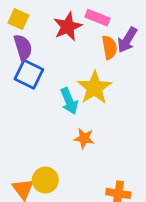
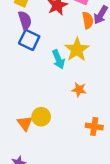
orange star: (84, 138) -> (79, 90), moved

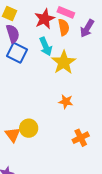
orange semicircle: (88, 20) -> (64, 27), moved
cyan arrow: (58, 59) -> (46, 46), moved
orange cross: (94, 126) -> (81, 138), turned -35

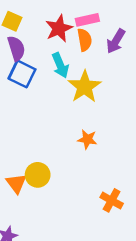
pink rectangle: (66, 12) -> (87, 20), turned -35
orange cross: (81, 138) -> (112, 200), moved, turned -35

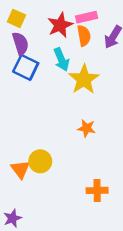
orange cross: (112, 200) -> (97, 190), moved, turned -30

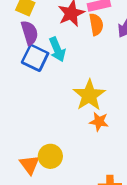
cyan arrow: (61, 59) -> (57, 49), moved
yellow star: (84, 79) -> (89, 95), moved

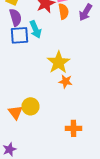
blue square: (35, 58) -> (20, 35), turned -30

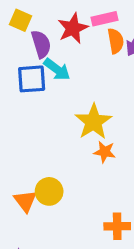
orange semicircle: (64, 11) -> (116, 41), moved
purple semicircle: (16, 17) -> (41, 44), moved
cyan arrow: (36, 29) -> (57, 69), turned -30

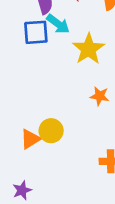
yellow star: (93, 122) -> (89, 49), moved
orange triangle: (25, 201) -> (30, 139), turned 35

